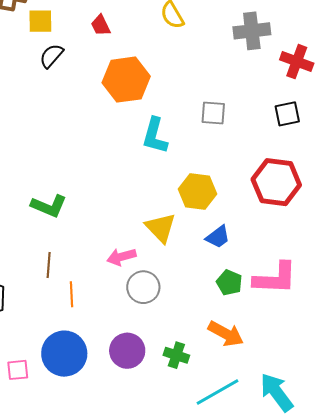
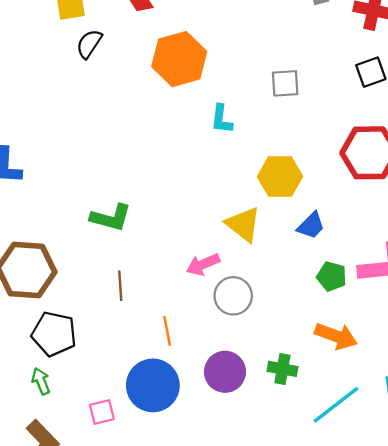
cyan L-shape: (155, 136) -> (222, 119), size x0.7
orange line: (72, 294) -> (167, 331), moved

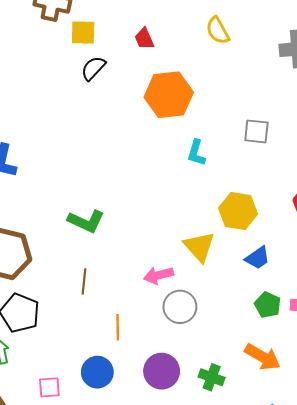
blue circle: (153, 385) -> (97, 372), size x0.7

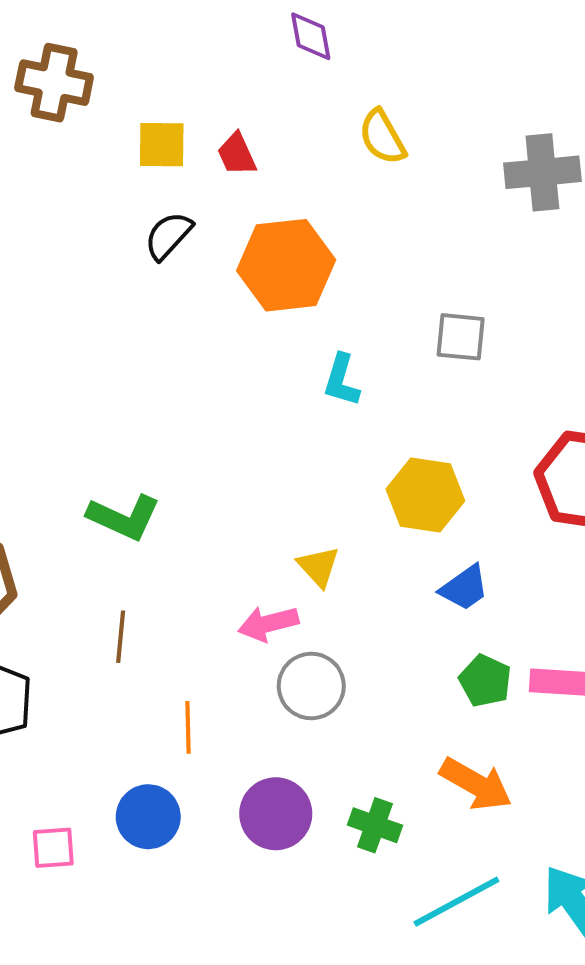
yellow square: (83, 33) -> (162, 145), moved
black semicircle: (93, 68) -> (168, 236), moved
yellow triangle: (199, 247) -> (319, 567), moved, size x0.7

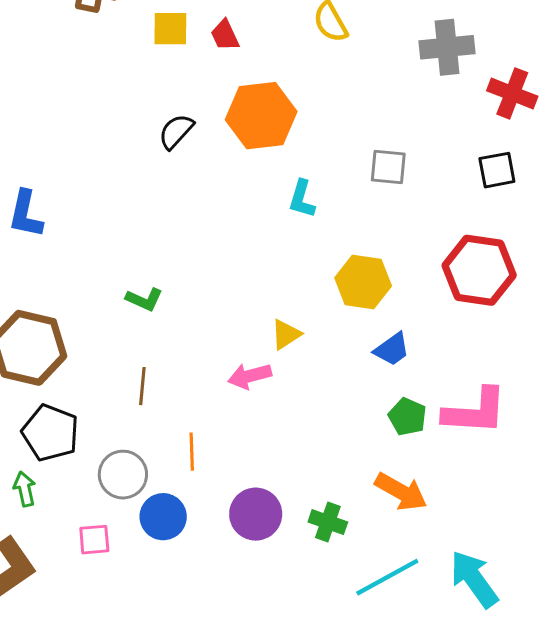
black semicircle: (168, 236) -> (176, 131), moved
green L-shape: (124, 517) -> (144, 299), size x0.7
yellow triangle: (319, 567) -> (286, 334), turned 40
gray circle: (311, 686) -> (123, 475), moved

